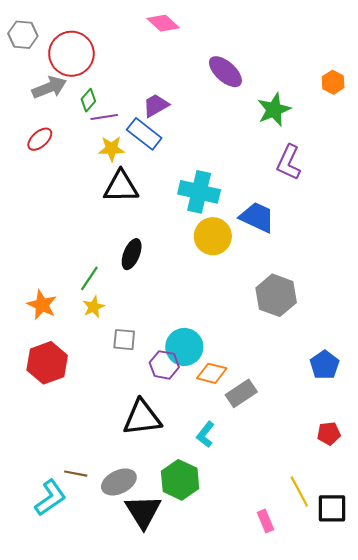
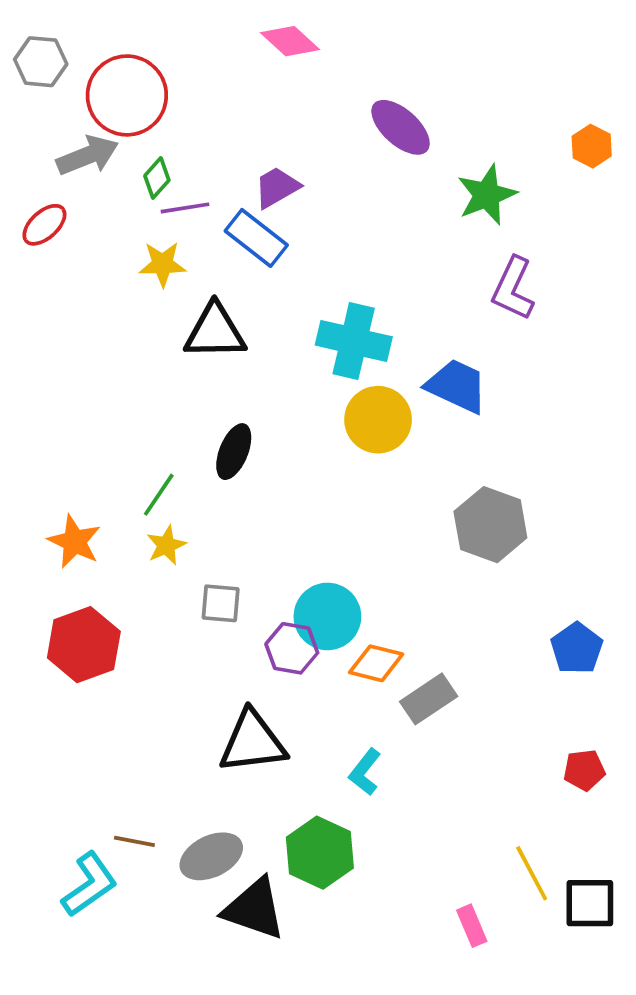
red ellipse: (40, 139) -> (44, 225), moved
yellow star: (112, 149) -> (163, 264), moved
black triangle: (143, 512) -> (254, 909), turned -39

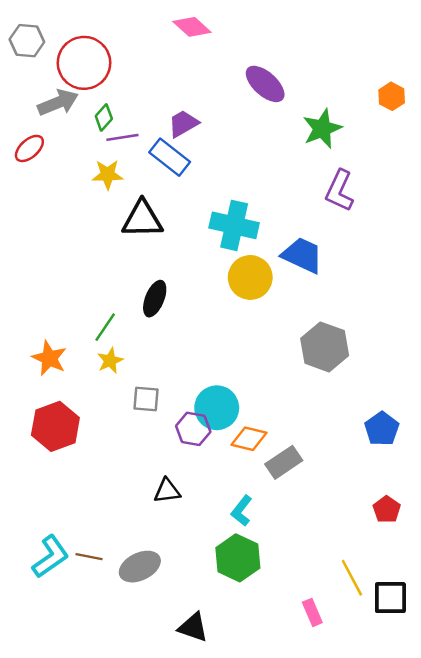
black triangle: (252, 742) -> (167, 491), size x0.6
red pentagon: (584, 770) -> (387, 509), turned -30
green hexagon: (320, 853) -> (238, 558), moved
cyan L-shape: (89, 884) -> (50, 557), moved
black triangle: (254, 909) -> (193, 627), moved, size x0.7

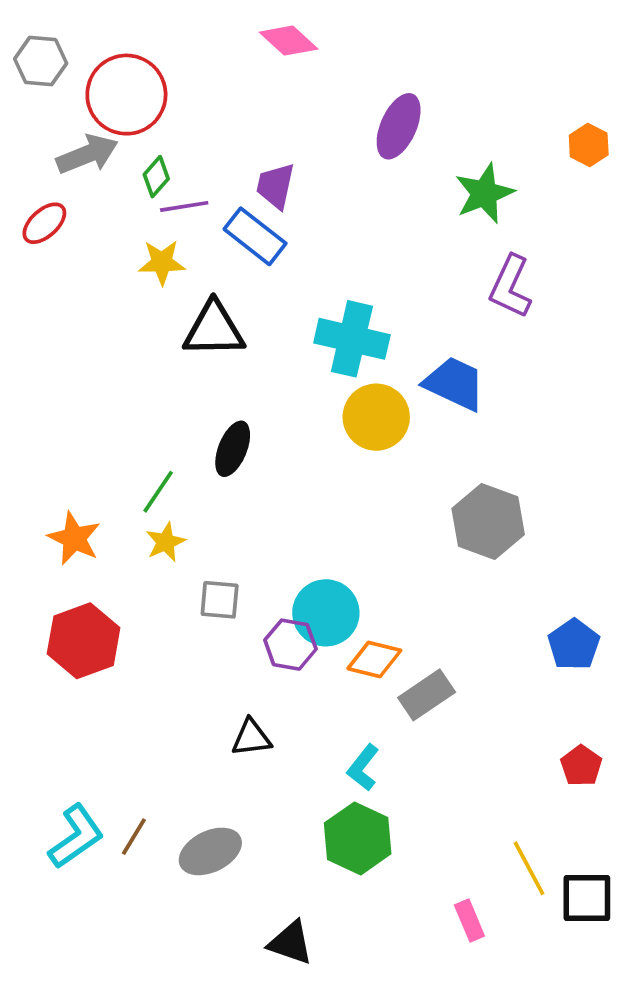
purple ellipse: (265, 84) -> (399, 126), turned 72
purple trapezoid: (183, 124) -> (276, 186), turned -48
brown line: (89, 557) -> (134, 837), turned -70

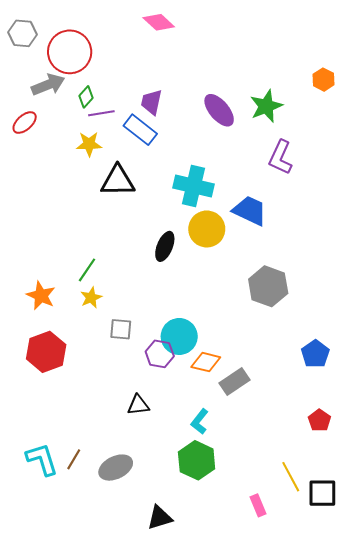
purple ellipse: (399, 126) -> (219, 110), moved, turned -64
black ellipse: (233, 449) -> (165, 246), moved
cyan L-shape: (76, 837) -> (42, 459), turned -72
black triangle: (290, 943) -> (160, 518), turned -36

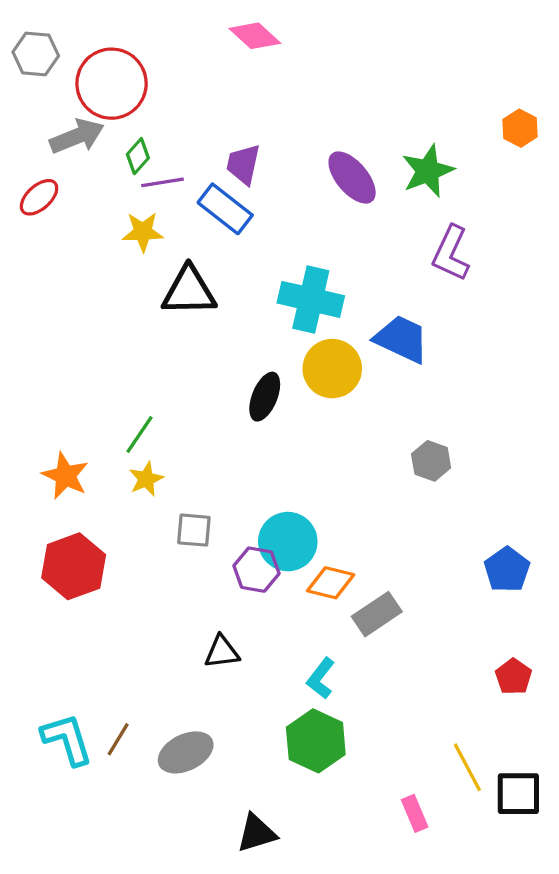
gray hexagon: (268, 286) -> (431, 461), size x0.6

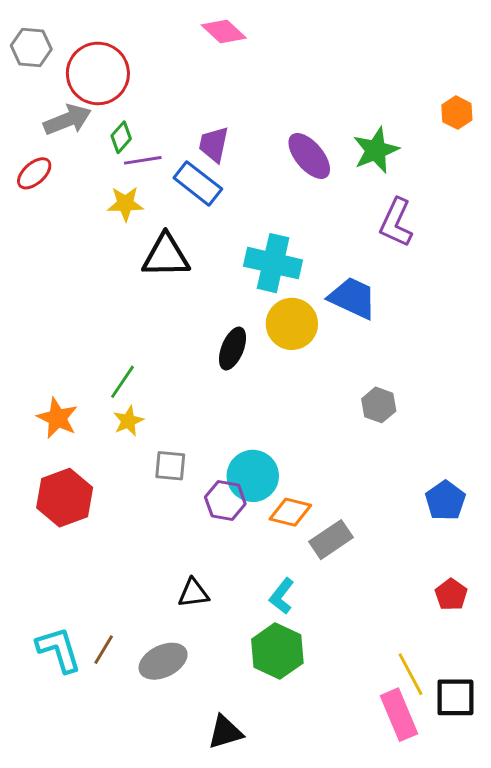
black triangle: (222, 652) -> (193, 593), moved
pink rectangle: (415, 813) -> (399, 715), moved, size x1.6

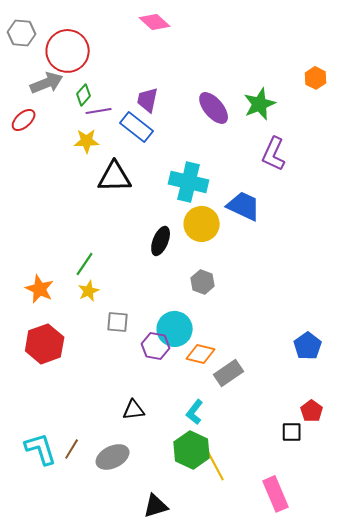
gray hexagon: (379, 405) -> (203, 282), moved
yellow line: (411, 674) -> (216, 466), moved
black square: (455, 697) -> (292, 432), moved, size x0.7

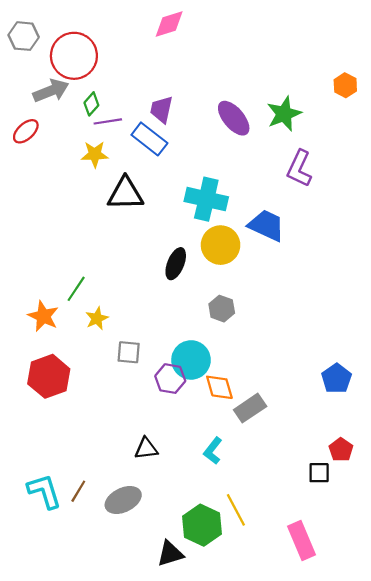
pink diamond: (155, 22) -> (169, 24), turned -60
green line: (85, 264) -> (76, 289), moved
orange diamond: (201, 354) -> (219, 387), turned 60
green hexagon: (192, 450) -> (202, 525), moved

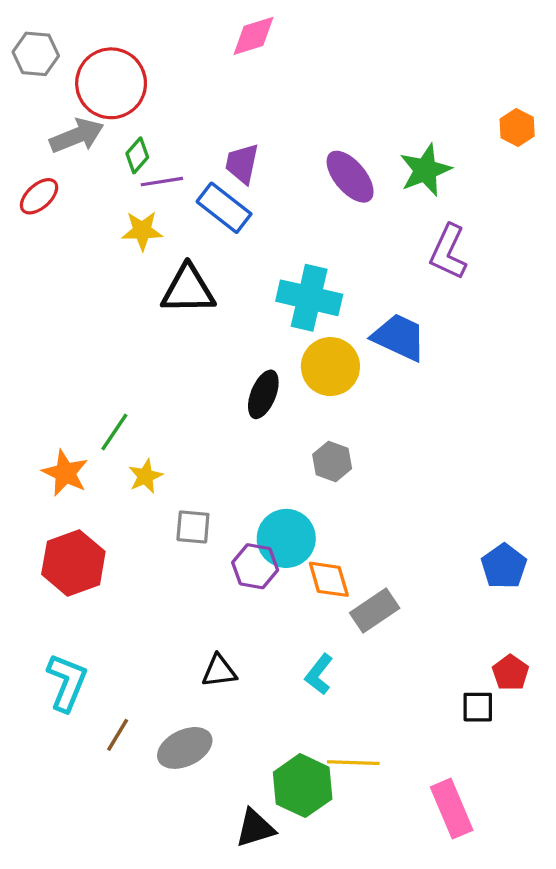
cyan L-shape: (44, 491) -> (67, 682), moved, turned 39
yellow line: (236, 510) -> (353, 763), turned -60

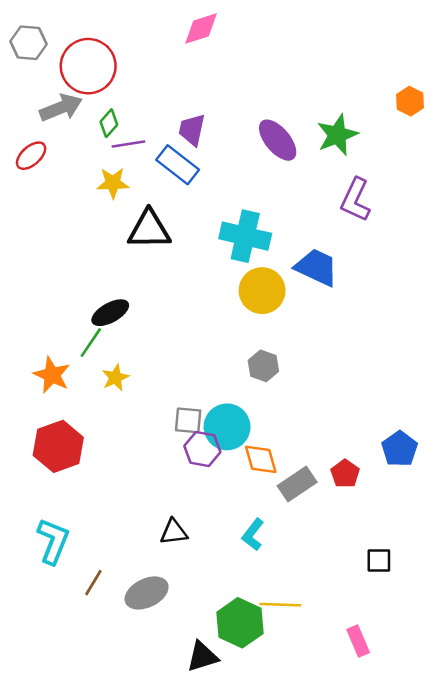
black ellipse: (263, 394) -> (110, 313), moved, turned 39
gray square: (193, 527) -> (188, 420), moved
red pentagon: (511, 673) -> (345, 474), moved
pink rectangle: (452, 809) -> (358, 641), size x0.7

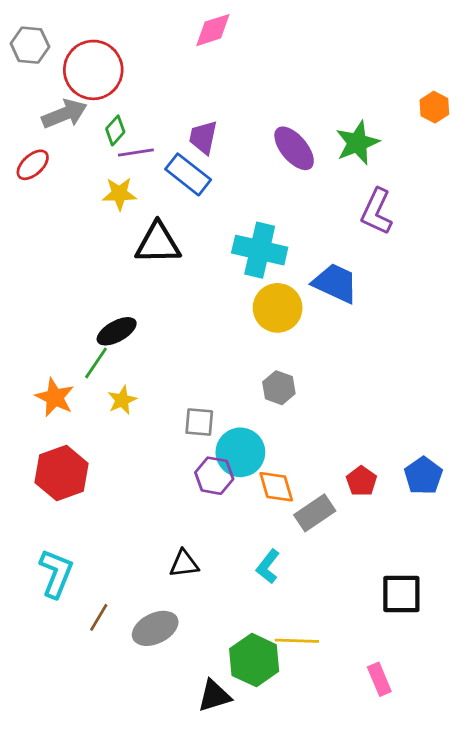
gray square: (188, 420) -> (199, 422), moved
red pentagon: (345, 474) -> (361, 481), moved
black square: (379, 561) -> (401, 594), size x1.5

